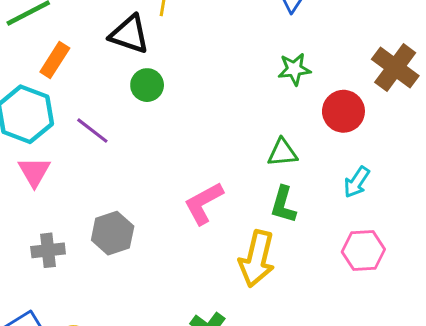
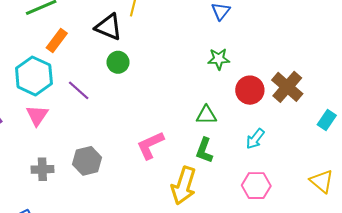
brown cross: (395, 67) -> (287, 87), moved

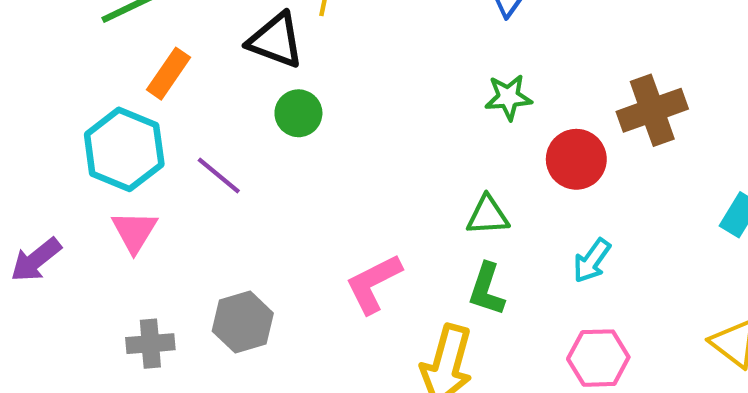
brown cross: (287, 87) -> (652, 110), moved, turned 32

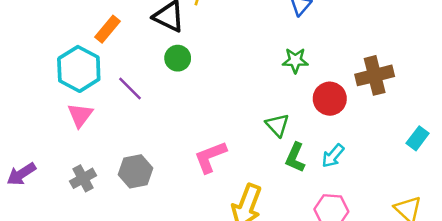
green triangle: (488, 215) -> (277, 125), turned 45
purple arrow: (36, 260) -> (21, 174), moved
green L-shape: (487, 289) -> (295, 158), moved
gray cross: (150, 344) -> (83, 178), turned -30

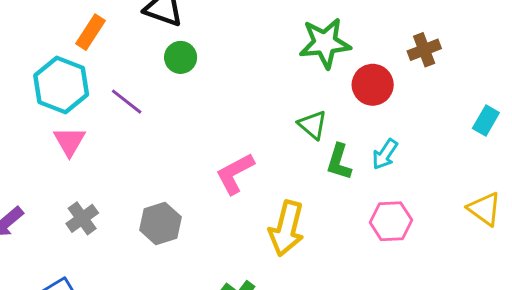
green star: (295, 60) -> (325, 43), size x1.6
brown cross: (375, 75) -> (424, 50), size x0.7
gray hexagon: (136, 171) -> (160, 224), moved

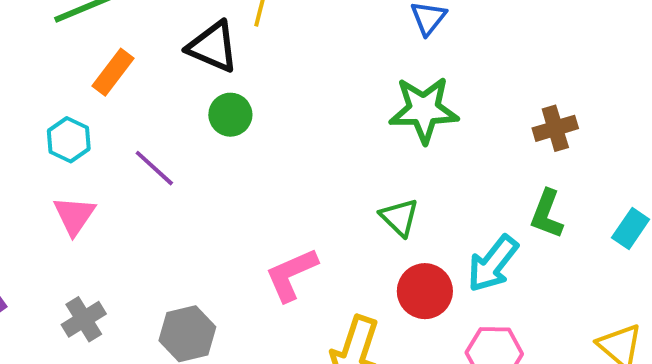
cyan hexagon: (61, 85) -> (69, 140), size x0.6
red circle: (373, 85) -> (425, 291), moved
cyan arrow: (385, 154) -> (493, 264), size x1.4
green L-shape: (339, 162) -> (547, 214), moved

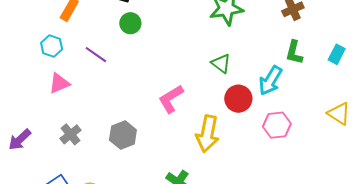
pink triangle: (74, 216) -> (59, 83), turned 40

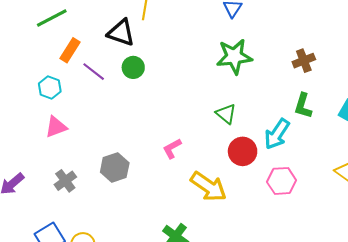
purple line: (96, 55) -> (94, 72), moved
pink L-shape: (171, 99) -> (172, 148), size x0.7
yellow arrow: (207, 134) -> (209, 187), turned -69
gray hexagon: (123, 135) -> (115, 168), moved

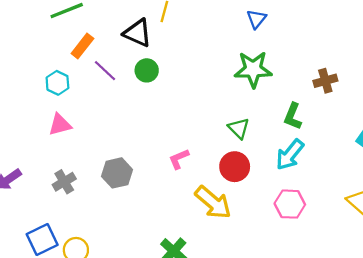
green L-shape: (303, 106) -> (293, 116), moved
red circle: (243, 151) -> (235, 167), moved

